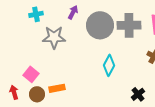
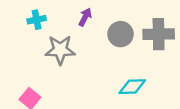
gray circle: (100, 25) -> (121, 34), size x0.7
cyan diamond: (109, 65) -> (132, 87), turned 60

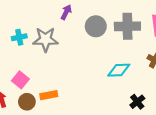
cyan cross: (37, 20) -> (19, 37), moved
cyan diamond: (132, 87) -> (119, 70), moved

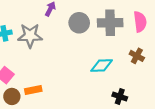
black cross: (137, 102) -> (120, 96), turned -32

